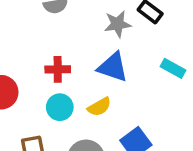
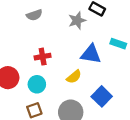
blue triangle: (113, 67) -> (91, 54), moved
cyan circle: (60, 107) -> (37, 84), moved

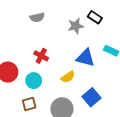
red cross: (43, 57) -> (41, 56), turned 32

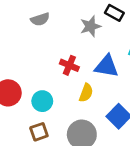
red cross: (41, 56) -> (69, 65), moved
yellow semicircle: (68, 77) -> (86, 93), turned -32

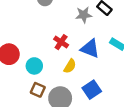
brown square: (39, 132) -> (38, 90), moved, turned 32

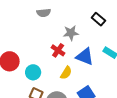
gray star: (84, 15) -> (71, 33), moved

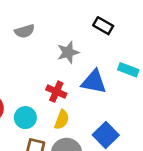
red cross: (58, 50) -> (56, 92), moved
yellow semicircle: (66, 73) -> (62, 120), moved

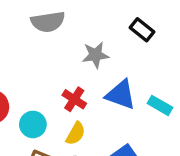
gray semicircle: (25, 31) -> (48, 22), size x1.4
cyan rectangle: (128, 70) -> (160, 105), moved

